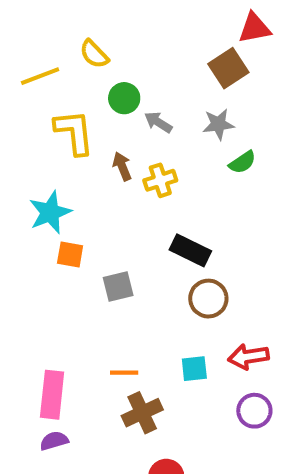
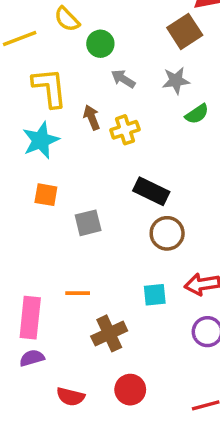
green circle: (124, 98) -> (100, 44), moved
cyan star: (50, 212) -> (41, 140), moved
orange line: (124, 373) -> (78, 293), moved

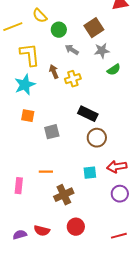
brown square: (185, 31) -> (94, 28), moved
pink rectangle: (30, 318) -> (19, 186), size x0.7
purple semicircle: (32, 358) -> (20, 235), moved

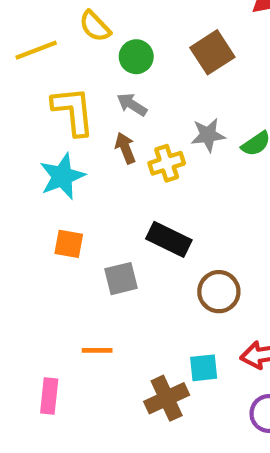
gray arrow: (72, 50) -> (132, 105), moved
gray star: (102, 51) -> (208, 135), moved
black rectangle: (88, 114) -> (169, 239), moved
orange line: (46, 172) -> (97, 350), moved
brown cross: (64, 195) -> (167, 398), moved

